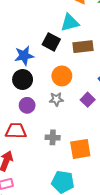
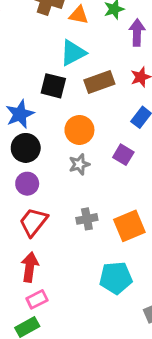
purple circle: (27, 105) -> (27, 184), moved
red trapezoid: (16, 131) -> (33, 222), turned -40

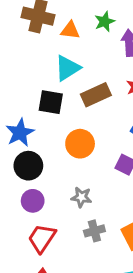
gray star: (79, 164) -> (81, 197), moved, turned 30

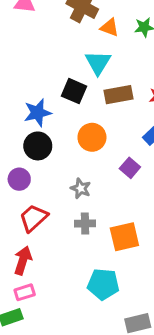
cyan triangle: (67, 68) -> (98, 63), turned -40
purple circle: (33, 201) -> (19, 179), moved

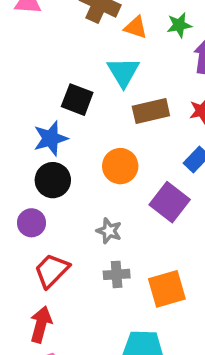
black square: (74, 91) -> (77, 100), moved
purple square: (130, 168) -> (170, 202), size x1.5

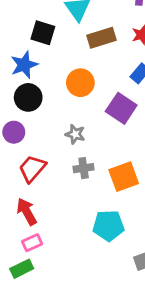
red arrow: (41, 324) -> (27, 212), turned -40

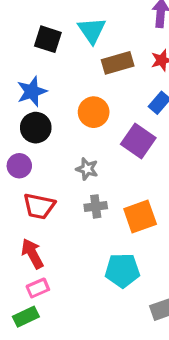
black square: (43, 33) -> (48, 39), moved
red trapezoid: (32, 169) -> (39, 206), turned -120

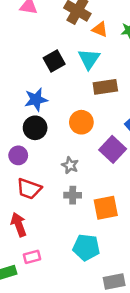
black square: (48, 39) -> (54, 61), turned 35
pink rectangle: (38, 288) -> (32, 257), moved

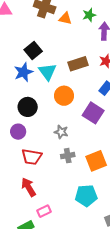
cyan triangle: (89, 59) -> (48, 72), moved
blue star: (36, 100) -> (23, 72), moved

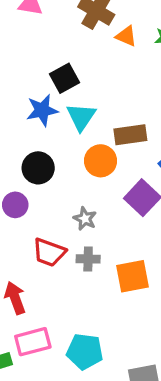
brown rectangle: (78, 64) -> (130, 135), moved
red trapezoid: (32, 157) -> (49, 252), moved
cyan pentagon: (86, 196) -> (85, 352), moved
pink rectangle: (44, 211) -> (33, 342), size x1.5

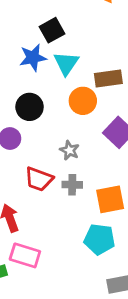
pink rectangle: (33, 342) -> (25, 255), turned 32
cyan pentagon: (85, 352) -> (99, 239), moved

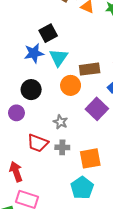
cyan pentagon: (99, 239) -> (82, 188), turned 30

